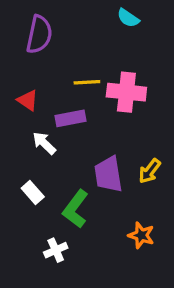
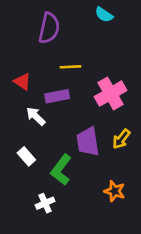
purple semicircle: (39, 34) -> (49, 28), moved
pink cross: (126, 92) -> (111, 94), moved, turned -36

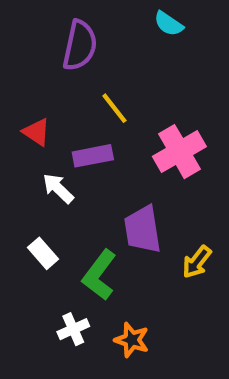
yellow line: (70, 67) -> (114, 108), turned 55
yellow arrow: (121, 139) -> (197, 262), moved
orange star: (115, 191) -> (132, 340), moved

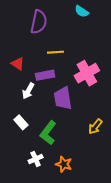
yellow line: (114, 108) -> (55, 52), turned -56
white arrow: (58, 188) -> (28, 91), turned -105
purple trapezoid: (143, 229) -> (63, 98), moved

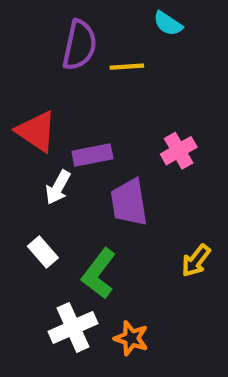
yellow line: (55, 52) -> (127, 67), moved
red triangle: (18, 64) -> (36, 131), size x1.5
pink cross: (87, 73) -> (179, 151), size x0.7
white cross: (36, 159) -> (73, 327), size x1.5

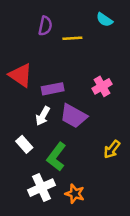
cyan semicircle: (168, 24) -> (104, 20), moved
purple semicircle: (79, 45) -> (45, 26), size x0.7
white arrow: (58, 187) -> (43, 116), moved
purple trapezoid: (129, 202) -> (74, 116), turned -52

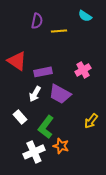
orange star: (75, 194) -> (61, 146), moved

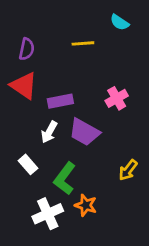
purple semicircle: (37, 21) -> (27, 49), moved

